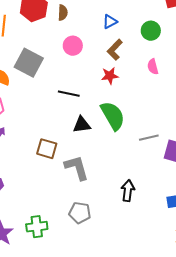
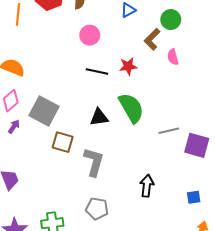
brown L-shape: (115, 50) -> (152, 39), moved
gray square: (29, 63) -> (44, 111), moved
black line: (69, 94) -> (97, 72), moved
gray L-shape: (77, 168) -> (94, 162), turned 32

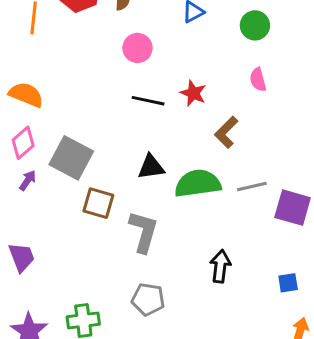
brown L-shape: (152, 39) -> (226, 132), moved
red star: (128, 66) -> (193, 93), turned 30
green semicircle: (131, 108) -> (198, 183), moved, turned -68

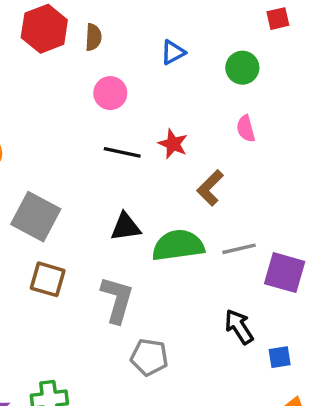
brown square: (98, 203) -> (48, 279), moved
black arrow: (220, 266) -> (239, 327), moved, turned -40
gray pentagon: (148, 299) -> (149, 357), moved

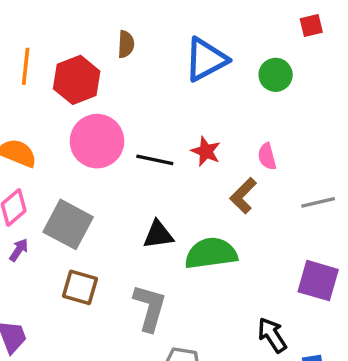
red hexagon: (44, 29) -> (77, 80), moved
blue triangle: (173, 52) -> (206, 60), size x1.8
pink circle: (110, 93) -> (97, 141), moved, size x1.6
pink semicircle: (246, 129) -> (267, 156), moved
gray line: (239, 249) -> (318, 202), moved

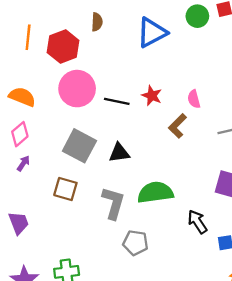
green circle: (276, 75) -> (197, 16), moved
gray square: (68, 224) -> (79, 146), moved
green semicircle: (211, 253) -> (155, 193), moved

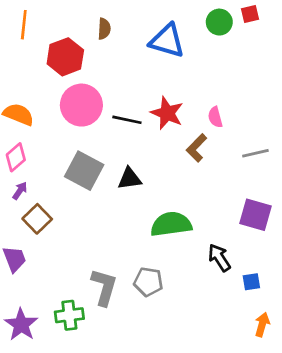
blue triangle: (152, 33) -> (167, 41), turned 44
orange line: (28, 37) -> (24, 25), moved
red star: (152, 96) -> (167, 113), size x1.4
brown square: (65, 189) -> (37, 219), moved, turned 30
gray L-shape: (113, 203) -> (104, 287), moved

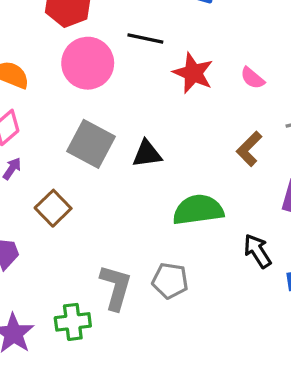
pink semicircle: (215, 117) -> (252, 78), turned -35
black line: (127, 120) -> (145, 38), moved
brown L-shape: (197, 148) -> (249, 149), moved
brown square: (37, 219) -> (53, 208), moved

